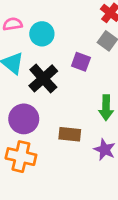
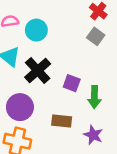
purple square: (81, 62) -> (72, 83), moved

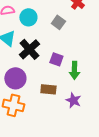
gray square: (96, 36) -> (58, 22), moved

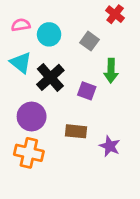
green arrow: (74, 70) -> (111, 71), moved

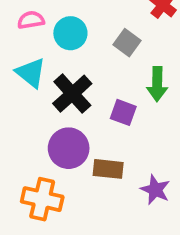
purple circle: (32, 117) -> (69, 148), moved

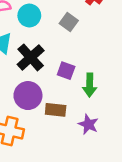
green arrow: (157, 84) -> (90, 85), moved

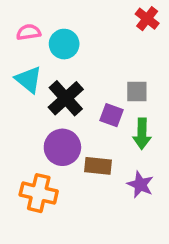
gray square: (69, 22) -> (137, 91), moved, turned -36

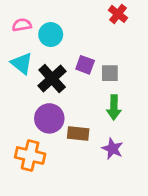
purple square: (112, 115) -> (85, 65), moved

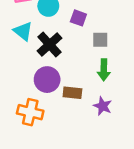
purple square: (85, 65) -> (78, 18), moved

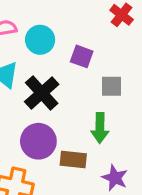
green arrow: (104, 70) -> (100, 128), moved

